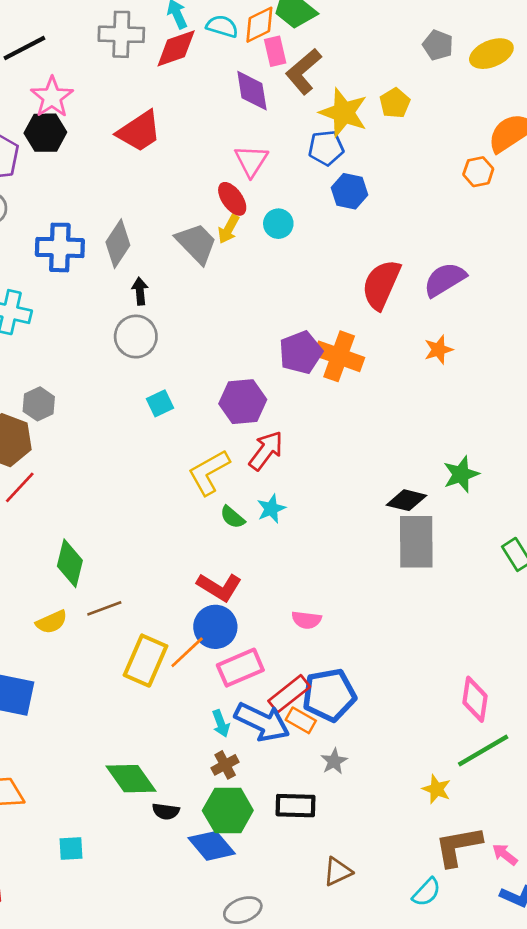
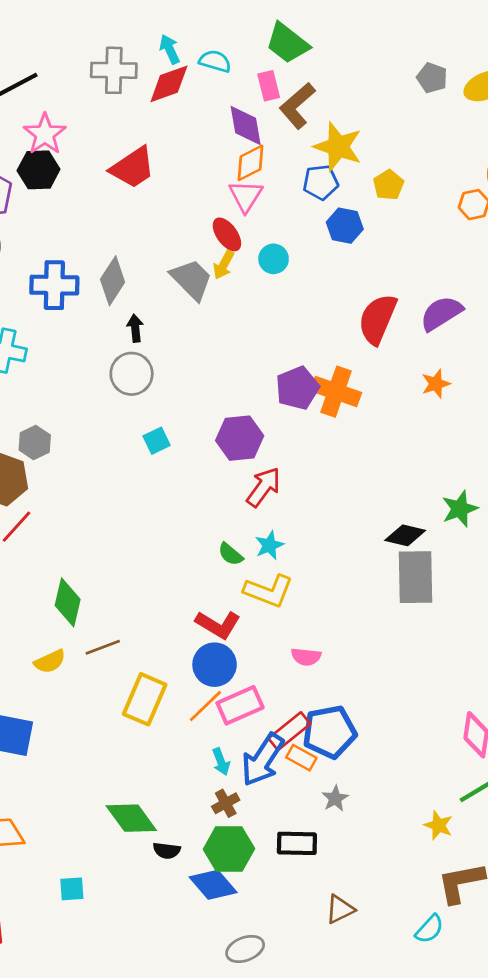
orange diamond: (259, 25) -> (250, 163), moved
yellow pentagon: (395, 103) -> (388, 185), moved
yellow L-shape: (209, 472) -> (269, 591), moved, turned -129
orange line: (187, 652) -> (205, 706), moved
blue arrow: (262, 722) -> (263, 760), turned 98

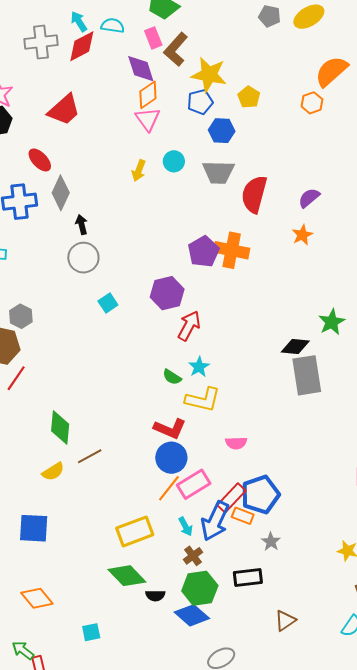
red ellipse: (227, 234) -> (40, 160), moved
gray trapezoid: (191, 279) -> (218, 172), moved, turned 144
purple semicircle: (441, 313) -> (309, 198), moved, size x0.7
yellow rectangle: (145, 699) -> (135, 531), moved, turned 54

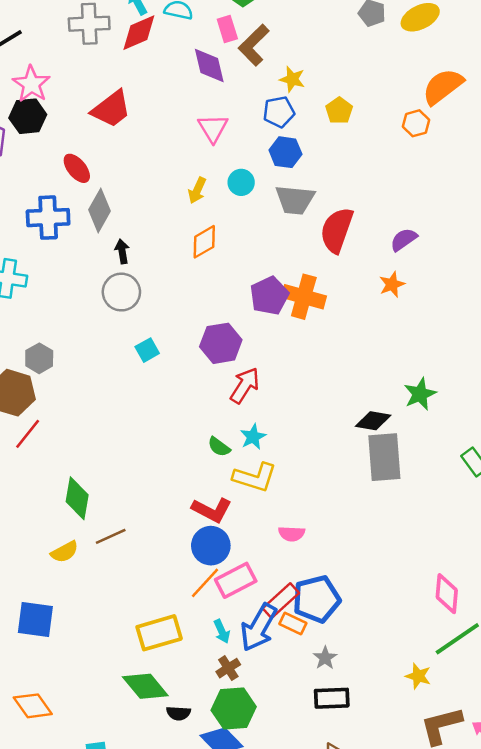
yellow star: (209, 75) -> (292, 79), size x0.6
orange diamond: (148, 95) -> (204, 242), moved
blue hexagon: (222, 131) -> (285, 152), moved
black rectangle: (248, 578) -> (332, 698), moved

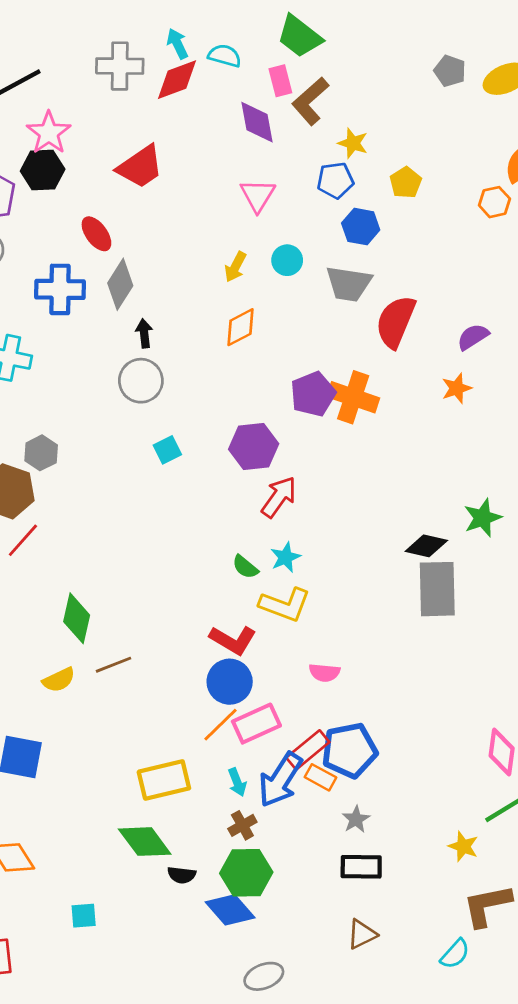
blue hexagon: (285, 152) -> (361, 227), moved

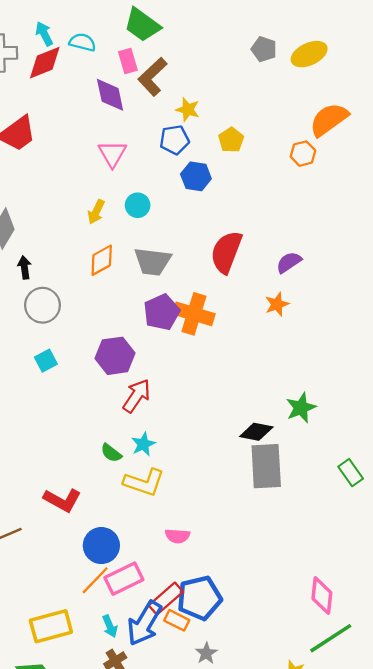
gray trapezoid: (349, 284) -> (153, 262), moved
gray circle: (141, 381) -> (42, 305), moved
red L-shape: (233, 640) -> (62, 500), moved

